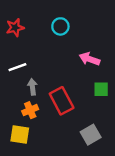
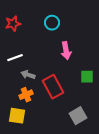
pink arrow: (89, 59) -> (66, 51), moved, turned -120
gray arrow: (33, 87) -> (28, 75), turned -64

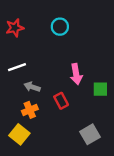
pink arrow: (66, 51) -> (76, 74), moved
red rectangle: (53, 87) -> (61, 101), size x0.6
yellow square: (17, 116) -> (19, 134), turned 30

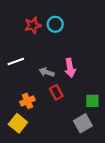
red star: (15, 28) -> (33, 25), moved
gray arrow: (32, 87) -> (47, 72), moved
green square: (100, 89) -> (92, 101), moved

